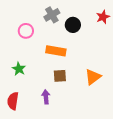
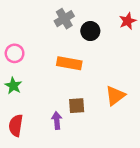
pink circle: (26, 31) -> (15, 53), moved
green star: (19, 69) -> (13, 86), moved
brown square: (60, 76) -> (77, 106), moved

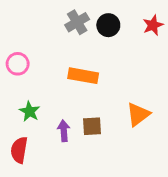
black circle: (90, 31) -> (108, 25), moved
green star: (13, 86) -> (30, 111), moved
purple arrow: (57, 120) -> (64, 131), moved

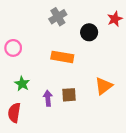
black circle: (108, 25) -> (89, 32), moved

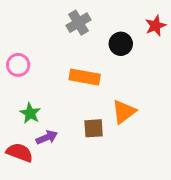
orange triangle: (104, 86) -> (124, 112), moved
purple arrow: (48, 98) -> (47, 137), moved, turned 72
red semicircle: (14, 113) -> (20, 152), turned 102

